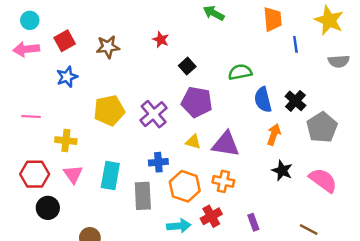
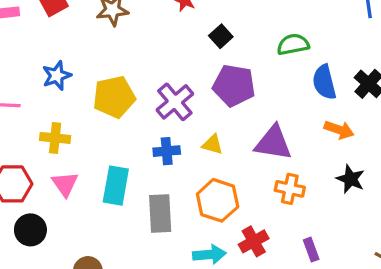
blue star: (67, 77) -> (57, 76), moved
orange arrow: (274, 135) -> (339, 130), turned 90
yellow triangle: (193, 142) -> (213, 145), moved
blue cross: (158, 162) -> (167, 151), moved
orange cross: (223, 181) -> (290, 189), moved

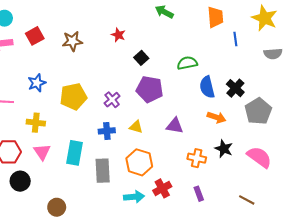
purple cross: (175, 102) -> (112, 100), size x0.7
purple triangle: (273, 143) -> (175, 126), size x0.7
orange cross: (290, 189) -> (197, 158), moved

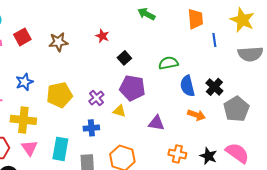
gray semicircle: (273, 54) -> (250, 54), size x1.4
yellow cross: (36, 123) -> (23, 120), size x1.4
yellow triangle: (136, 127) -> (119, 111), moved
black star: (224, 149) -> (208, 156), moved

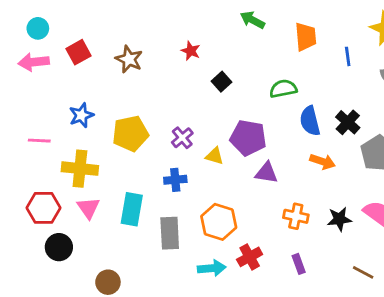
orange trapezoid: (195, 19) -> (306, 37), moved
brown star: (58, 42) -> (129, 59), turned 30
purple pentagon: (132, 88) -> (248, 138), moved
black star: (208, 156) -> (339, 219), turned -30

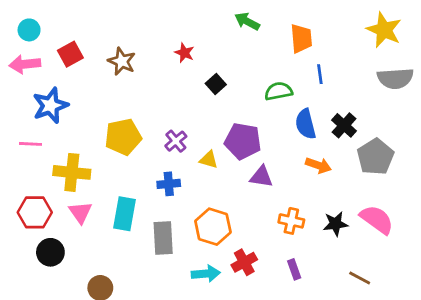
blue line: (348, 56) -> (320, 74), moved
blue star: (81, 115) -> (50, 105), moved, size x1.4

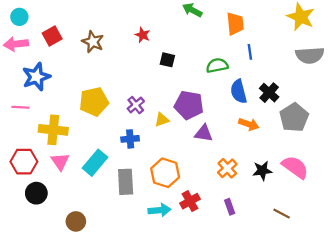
black square: (216, 84) -> (167, 60), turned -35
yellow triangle: (209, 160) -> (162, 120), turned -35
cyan rectangle: (125, 214) -> (95, 163), turned 30
orange cross: (291, 221) -> (227, 168), turned 36

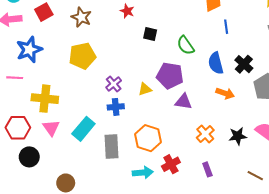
green semicircle: (217, 65) -> (186, 45), moved, turned -114
yellow pentagon: (94, 102) -> (82, 56), moved
purple cross: (136, 105) -> (114, 84), moved

